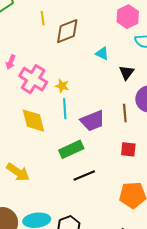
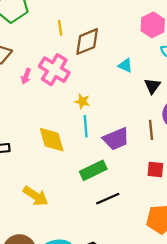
pink cross: (33, 79) -> (54, 70), moved

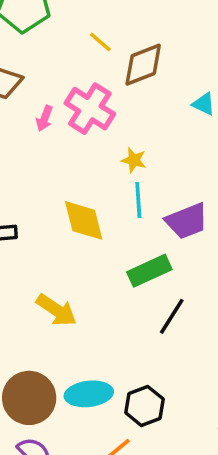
yellow line: (60, 28) -> (100, 42), turned -42
black line: (108, 199) -> (172, 316), turned -35

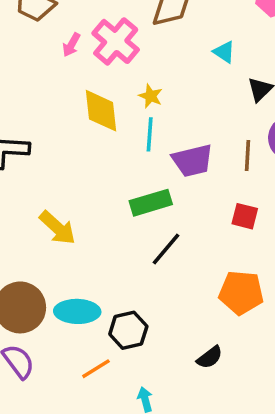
yellow diamond: (84, 220) -> (101, 111), moved

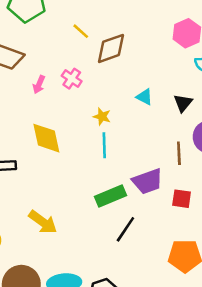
pink cross: (116, 41) -> (72, 79), size x0.6
cyan triangle: (224, 52) -> (144, 97), moved
yellow diamond: (101, 111) -> (46, 138), moved
purple trapezoid: (193, 161) -> (148, 181), moved

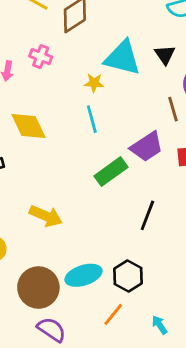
cyan triangle: (144, 97) -> (123, 58), size x2.0
yellow star: (102, 117) -> (94, 83), moved
black line: (125, 229) -> (147, 215), moved

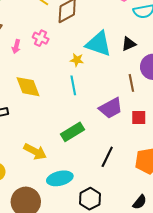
black triangle: (165, 55) -> (129, 44), turned 35
green rectangle: (111, 172) -> (73, 132), moved
cyan ellipse: (84, 275) -> (60, 178), moved

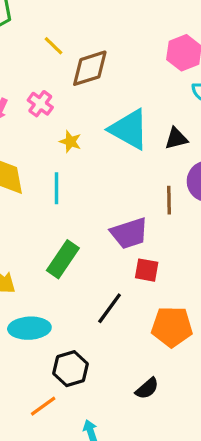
yellow star: (77, 60) -> (70, 142), moved
cyan line: (73, 85) -> (57, 188), moved
red square: (139, 118) -> (147, 270), moved
green rectangle: (73, 132) -> (63, 259), turned -35

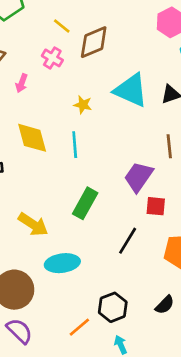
pink cross: (40, 104) -> (52, 58), moved
purple trapezoid: (129, 233) -> (139, 177), turned 148
black hexagon: (71, 369) -> (113, 307), moved

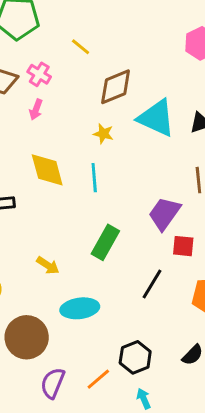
brown diamond: (94, 42) -> (116, 87), moved
pink cross: (52, 58) -> (39, 74), moved
yellow arrow: (33, 224) -> (48, 265), size x0.7
purple semicircle: (19, 331) -> (53, 383), moved, turned -112

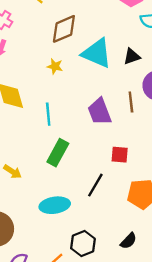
cyan line: (94, 178) -> (48, 114), moved
purple trapezoid: (164, 214) -> (100, 112), moved, turned -56
cyan ellipse: (80, 308) -> (55, 205), moved

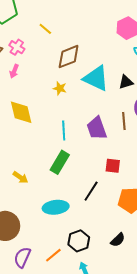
cyan line: (48, 114) -> (64, 130), moved

